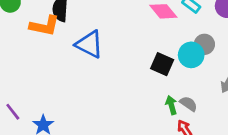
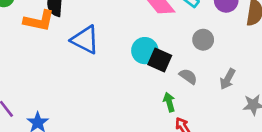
cyan circle: (191, 55) -> (145, 51), moved
gray semicircle: (189, 104) -> (188, 76), moved

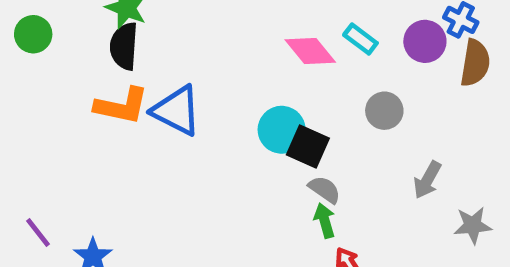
orange L-shape: (39, 21) -> (122, 106), moved
gray semicircle: (188, 76) -> (325, 189), moved

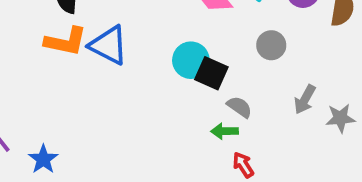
gray semicircle: (325, 189) -> (239, 107), moved
green arrow: (325, 221) -> (225, 131), turned -75
gray star: (473, 225) -> (340, 118), moved

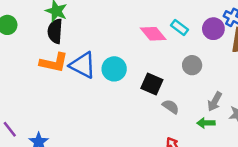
cyan circle: (191, 60) -> (114, 69), moved
green arrow: (225, 131) -> (206, 123), moved

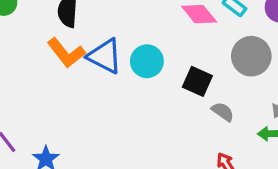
orange L-shape: (54, 63) -> (66, 53), turned 40
gray circle: (192, 65) -> (251, 56), size x1.5

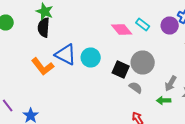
orange L-shape: (66, 53) -> (43, 66), moved
gray circle: (251, 56) -> (143, 62), moved

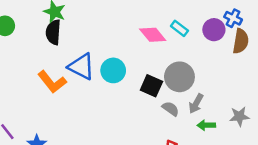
gray arrow: (171, 84) -> (196, 104), moved

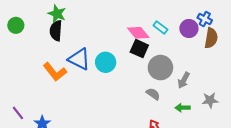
black square: (151, 86) -> (139, 49), moved
gray arrow: (196, 104) -> (184, 80), moved

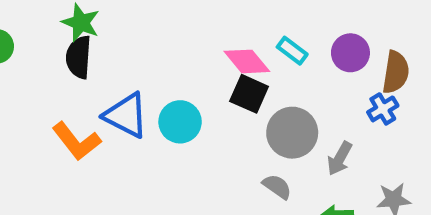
blue cross: (205, 19) -> (383, 109), moved, turned 32

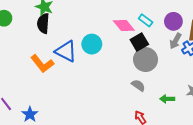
black square: (249, 94) -> (139, 42), moved, turned 36
cyan circle: (180, 122) -> (92, 44), moved
gray arrow: (340, 159) -> (175, 41), moved

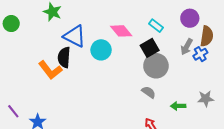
purple circle: (173, 21) -> (190, 18), moved
black semicircle: (43, 23) -> (64, 57), moved
pink diamond: (124, 25) -> (121, 31), moved
blue triangle: (66, 51) -> (75, 36), moved

